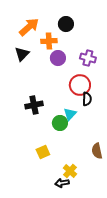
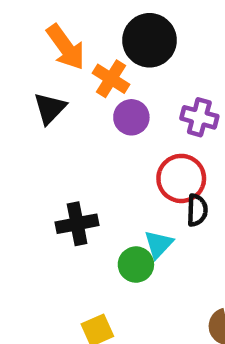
black circle: (66, 24) -> (150, 40), size x1.5
orange arrow: (29, 27) -> (66, 47), turned 95
orange cross: (49, 41) -> (111, 79), turned 35

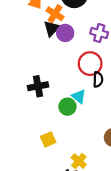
black triangle: (50, 108) -> (52, 28), moved
cyan triangle: (159, 244) -> (79, 96), turned -35

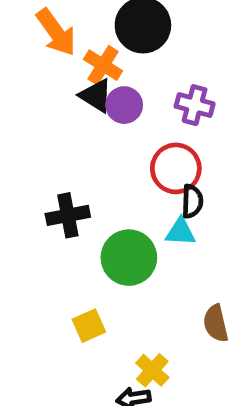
black triangle: (52, 28) -> (96, 96), turned -42
cyan triangle: (79, 96) -> (180, 232), moved, turned -35
green circle: (67, 107) -> (129, 258), size x1.5

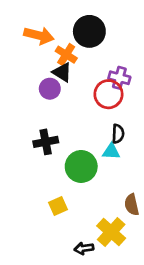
orange arrow: (56, 32) -> (39, 35), turned -40
purple circle: (124, 105) -> (50, 89), moved
red circle: (176, 168) -> (108, 94), moved
yellow cross: (152, 370) -> (111, 232), moved, size x1.5

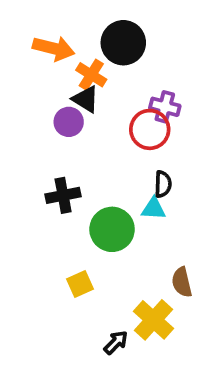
black arrow: (84, 248) -> (116, 342), turned 144

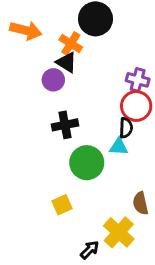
orange arrow: (54, 48) -> (26, 30), moved
purple cross: (165, 107) -> (138, 80), moved
red circle: (150, 129) -> (136, 106), moved
black cross: (63, 195) -> (65, 125), moved

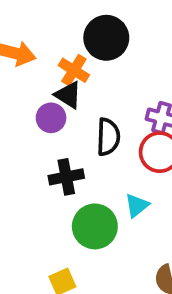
black semicircle: (126, 128) -> (108, 137), moved, size x1.4
cyan triangle: (119, 147) -> (137, 205), turned -42

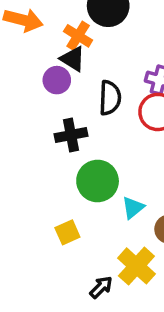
cyan triangle: (137, 205) -> (133, 208), moved

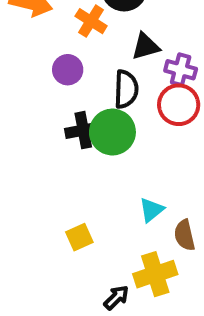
black triangle: (73, 59) -> (146, 46), moved, turned -48
green circle: (98, 181) -> (112, 132), moved
yellow cross: (136, 266) -> (155, 274), turned 30

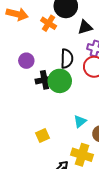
black triangle: (146, 46) -> (85, 27), moved
purple circle: (68, 70) -> (26, 61), moved
yellow cross: (155, 274) -> (82, 155), turned 35

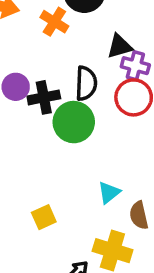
black triangle: (85, 27) -> (120, 46), moved
black cross: (45, 80) -> (44, 97), moved

